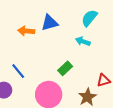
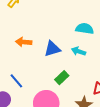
cyan semicircle: (89, 18) -> (85, 29), turned 60
blue triangle: (50, 23) -> (52, 49), moved

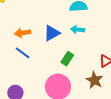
blue line: (16, 81) -> (23, 53), moved

